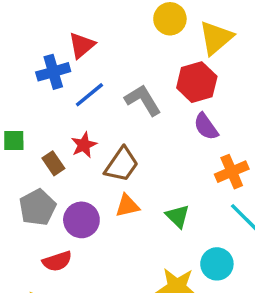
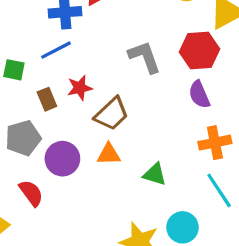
blue line: (89, 95) -> (56, 50), moved
green triangle: (178, 216) -> (155, 174), turned -40
red semicircle: (57, 261) -> (31, 193), turned -120

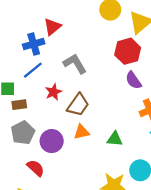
gray L-shape: (145, 57) -> (75, 64), moved
brown rectangle: (47, 99) -> (19, 105), moved, turned -64

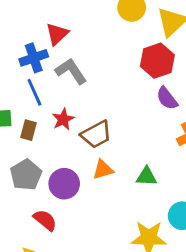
gray L-shape: (75, 64) -> (71, 71), moved
blue line: (33, 70) -> (34, 92), turned -72
brown rectangle: (19, 105) -> (28, 130), moved, turned -64
brown trapezoid: (78, 105) -> (96, 134), turned 30

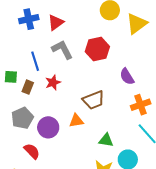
blue cross: (34, 58) -> (29, 19), moved
red hexagon: (157, 61) -> (97, 49), moved
brown trapezoid: (96, 134) -> (94, 100), moved
green triangle: (147, 176) -> (106, 140), moved

